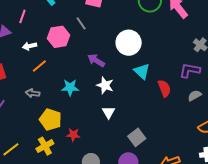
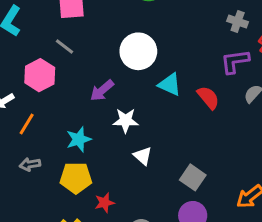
purple arrow: (96, 60) -> (102, 90), turned -54
yellow pentagon: (50, 120) -> (76, 178), moved

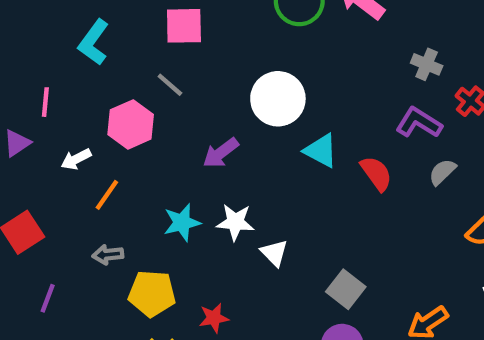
purple L-shape: (235, 61) -> (419, 123), turned 36
white star: (126, 120) -> (235, 222), moved
yellow pentagon: (76, 178) -> (152, 293), moved

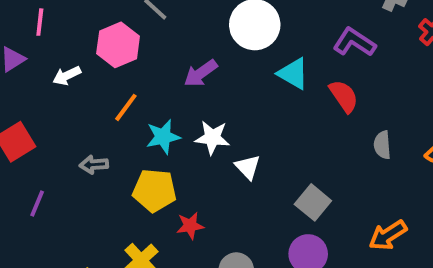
purple L-shape: (419, 123) -> (354, 42), moved
gray semicircle: (442, 172) -> (382, 145), moved, turned -52
orange line: (107, 195) -> (126, 107), moved
yellow pentagon: (152, 293) -> (155, 190), moved

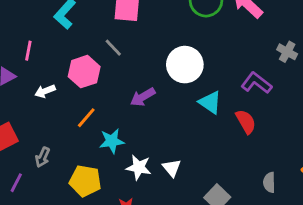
white star: (212, 138) -> (139, 167), moved
gray semicircle: (382, 145) -> (269, 182), moved
gray arrow: (94, 165) -> (43, 157), moved, turned -66
yellow pentagon: (155, 190) -> (85, 181), moved

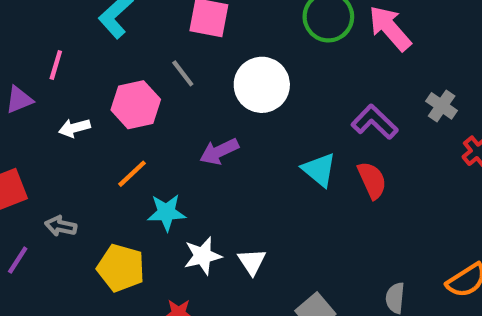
white circle: (185, 65) -> (262, 85), moved
purple L-shape: (256, 83) -> (375, 122), moved
red semicircle: (246, 122) -> (372, 180), moved
gray arrow: (43, 157) -> (61, 226), turned 72
white star: (139, 167) -> (203, 256), turned -30

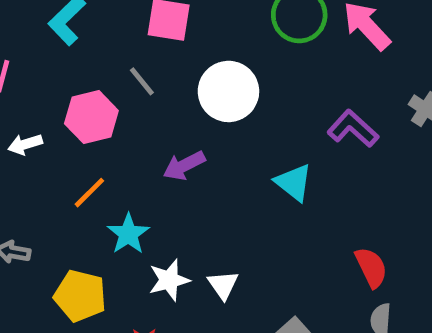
red semicircle: (372, 180) -> (371, 267), moved
cyan star: (166, 212) -> (128, 234), turned -30

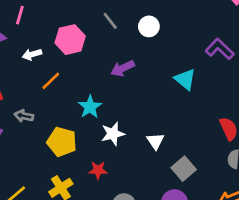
gray line: (142, 81) -> (110, 21), moved
white circle: (228, 91) -> (149, 26), size x0.6
orange line: (89, 193) -> (51, 81), moved
white triangle: (223, 285) -> (155, 141), moved

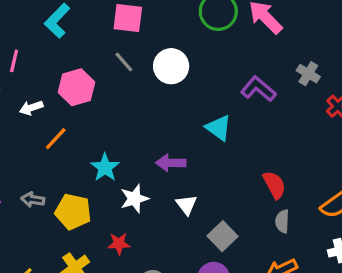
white circle: (149, 26) -> (171, 66), size x1.4
purple arrow: (123, 68) -> (171, 163), moved, turned 30
gray arrow: (24, 116) -> (33, 200), moved

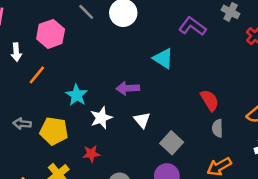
white arrow: (31, 108) -> (16, 52), turned -72

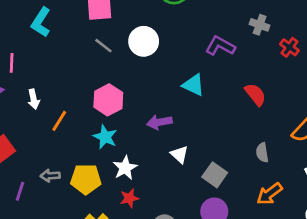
pink hexagon: (51, 34) -> (108, 100), moved
red semicircle: (210, 100) -> (255, 94), moved
white star: (101, 118) -> (125, 168), moved

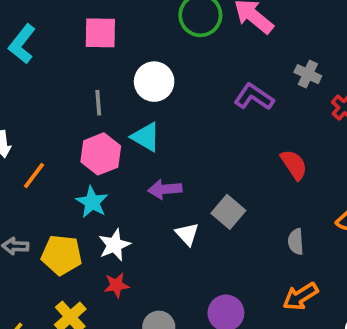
gray line: (103, 46) -> (98, 103), moved, turned 42
cyan triangle: (193, 85) -> (146, 137), moved
gray square: (215, 175) -> (228, 212), moved

